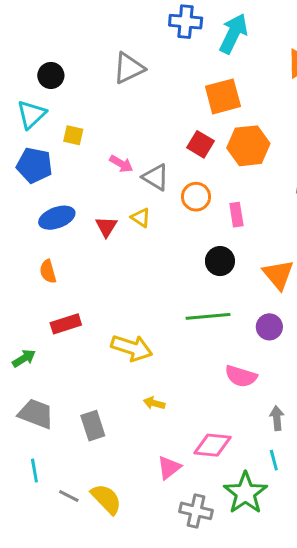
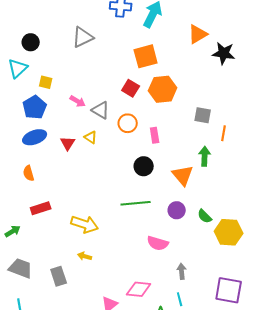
blue pentagon: (34, 165) -> (35, 107), moved, turned 30
yellow arrow: (154, 403) -> (85, 256), moved

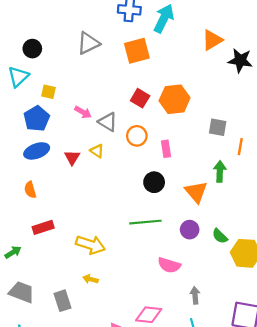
orange square: (146, 56) -> (137, 51), moved

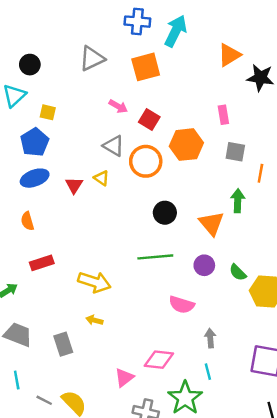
orange hexagon: (175, 99) -> (186, 145), moved
pink arrow: (83, 112) -> (118, 106), moved
orange circle: (137, 136) -> (146, 161), size x1.4
pink rectangle: (166, 149) -> (223, 115), moved

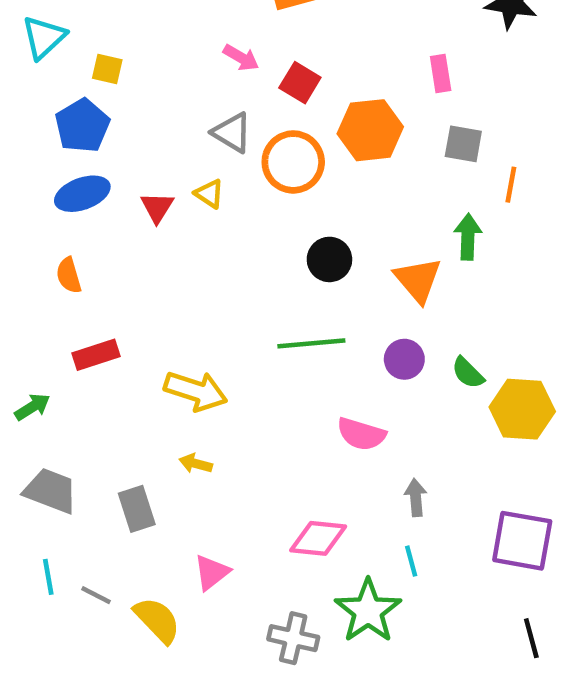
pink triangle: (124, 378) -> (212, 572), moved
gray line: (44, 400) -> (96, 595), moved

